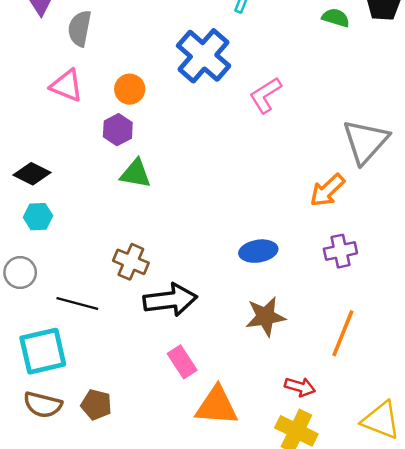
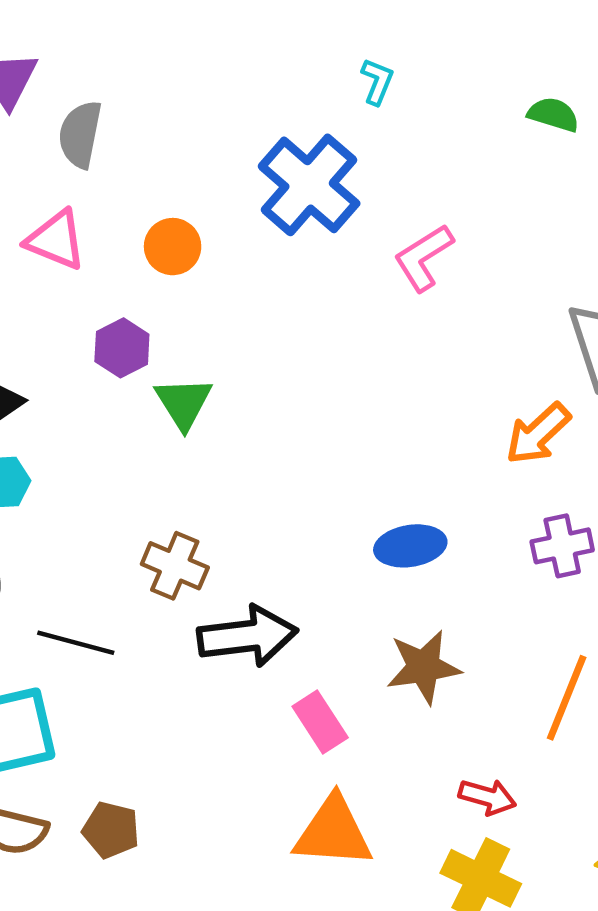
purple hexagon: (118, 130) -> (122, 348), moved
green triangle: (136, 174) -> (184, 403), turned 48
pink rectangle: (182, 362) -> (320, 722), moved

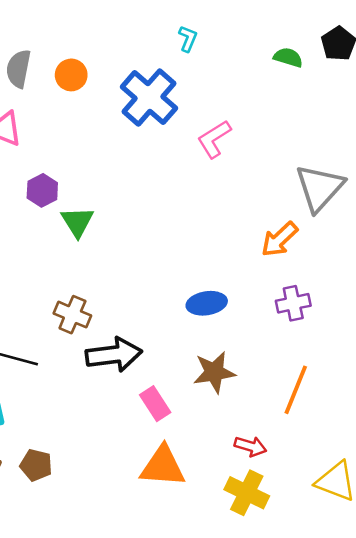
orange circle: (173, 247) -> (71, 75), moved

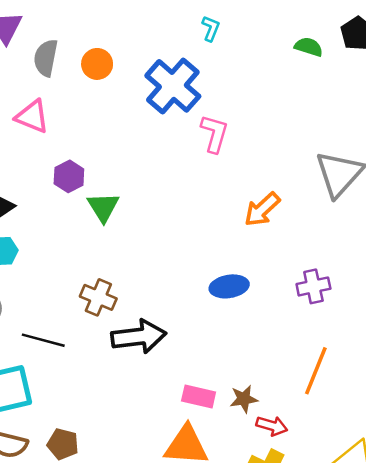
pink L-shape: (214, 139) -> (214, 134), moved, turned 138
orange arrow: (279, 239) -> (262, 209), moved
brown star: (214, 372) -> (244, 399), moved, size x0.7
pink rectangle: (155, 404) -> (199, 396), moved, turned -44

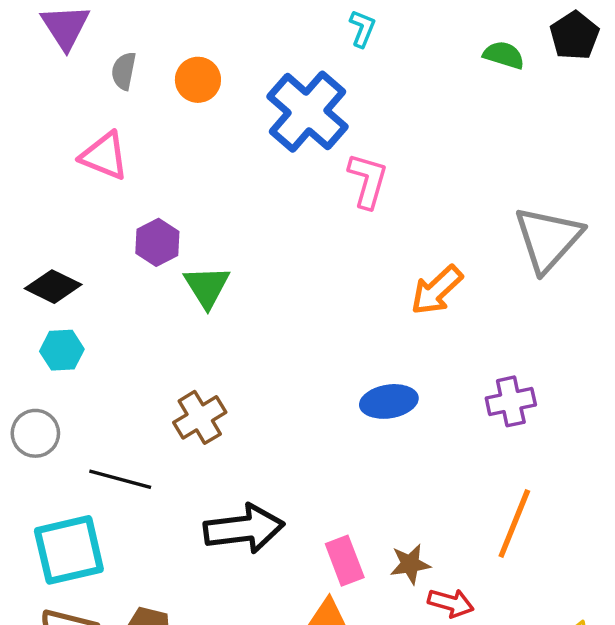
gray semicircle: (46, 58) -> (124, 71), size x0.7
brown cross: (98, 297) -> (200, 417), turned 36
black arrow: (139, 337) -> (244, 529), moved
pink rectangle: (199, 396) -> (345, 561), turned 56

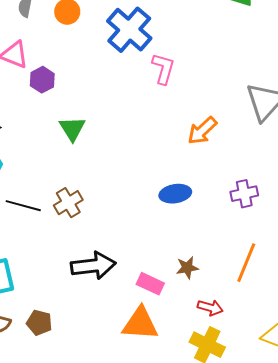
purple hexagon: (157, 242) -> (42, 80), moved
black line: (120, 479) -> (23, 206), moved
pink rectangle: (345, 561) -> (150, 284), turned -44
brown star: (410, 564) -> (187, 268), moved

